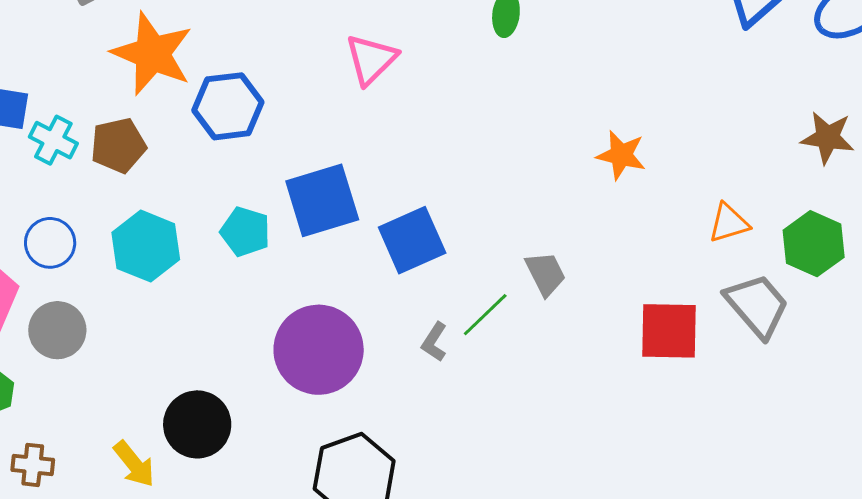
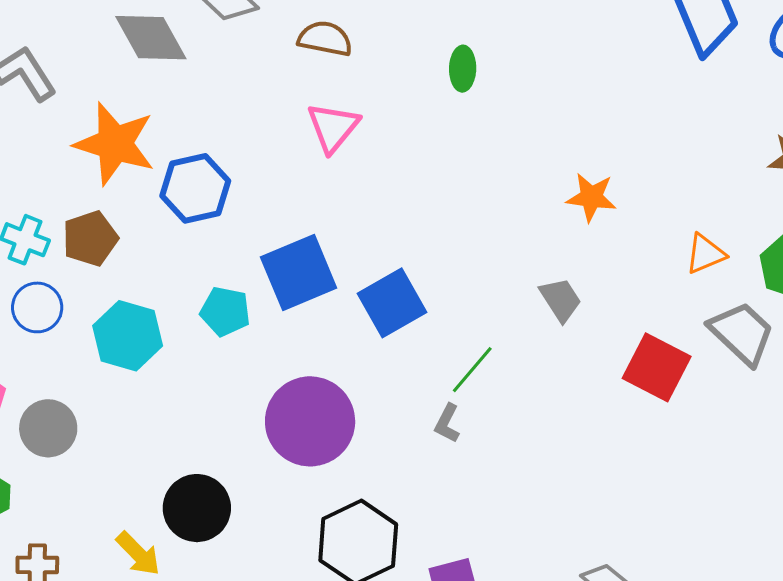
blue circle: (50, 243) -> (37, 307), moved
gray trapezoid: (545, 274) -> (560, 300), moved
red square: (669, 331) -> (657, 367), turned 32
gray L-shape: (434, 342) -> (447, 423), moved

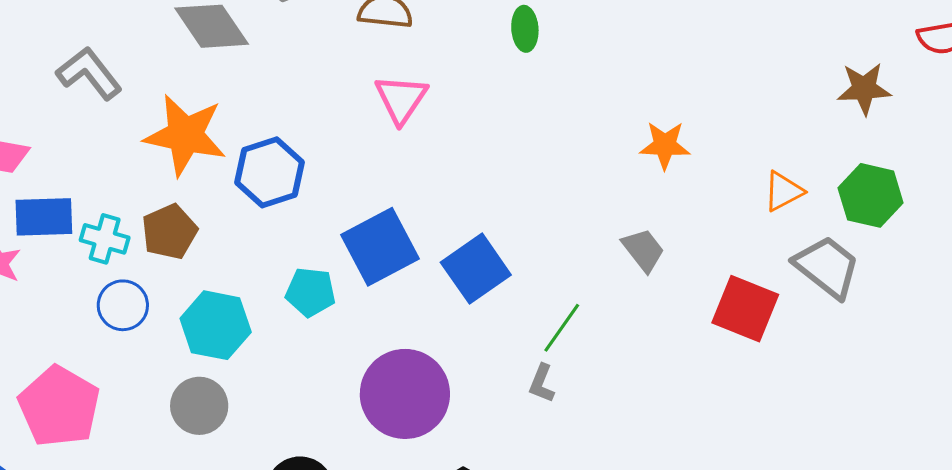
gray circle: (48, 428) -> (199, 406), moved

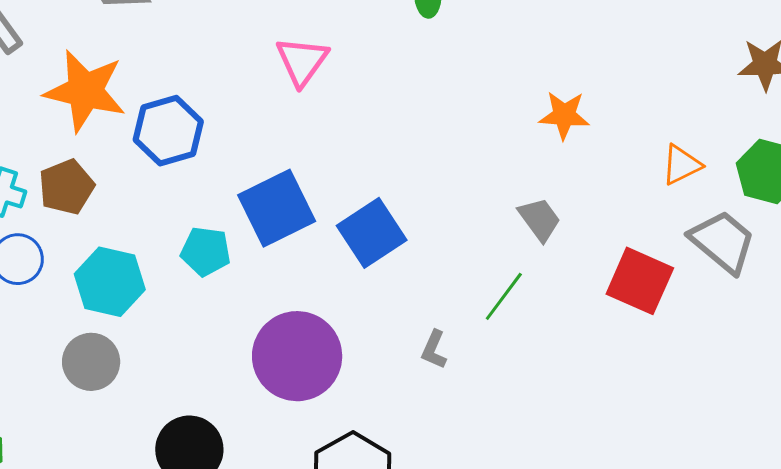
green line: (562, 328) -> (504, 296), moved

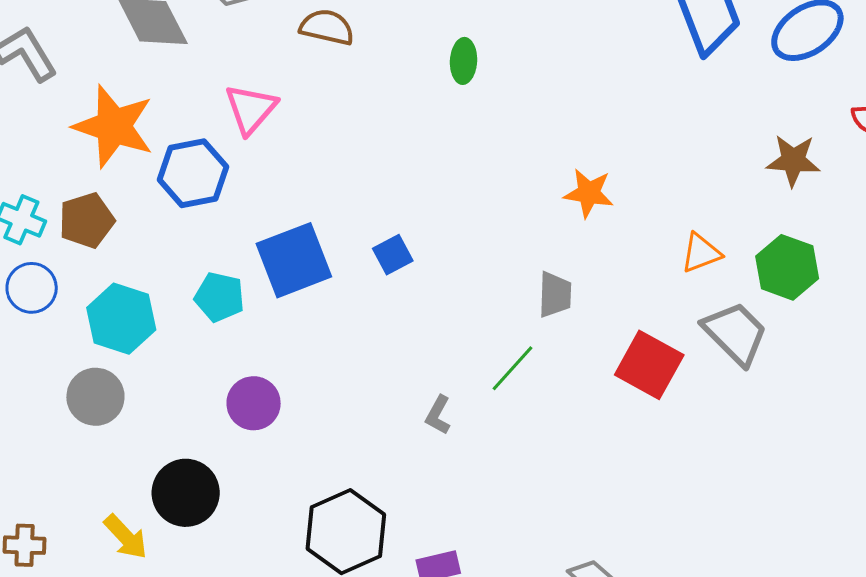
pink triangle: (302, 61) -> (251, 109), moved
gray trapezoid: (540, 219) -> (555, 295), turned 33
blue square: (372, 233) -> (393, 255), moved, size x0.6
purple circle: (297, 356) -> (254, 403), moved, size x0.6

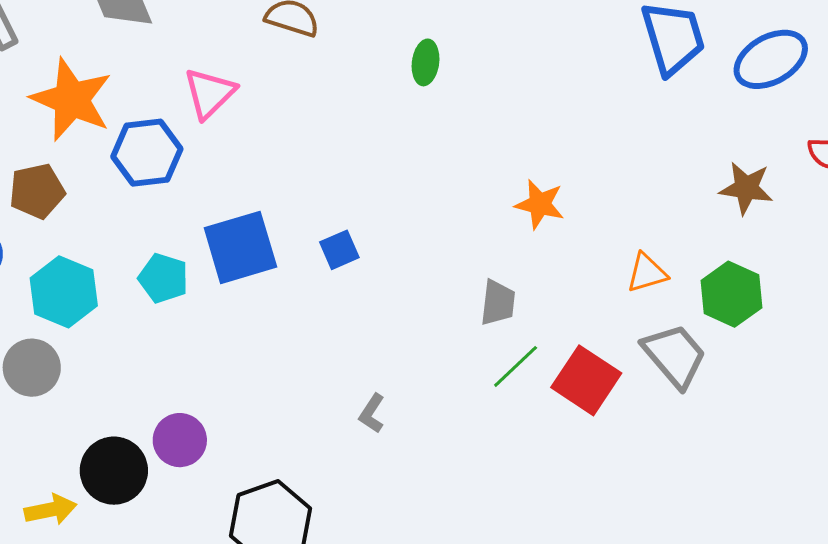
green line: (512, 368) -> (516, 366), moved
purple circle: (254, 403) -> (180, 440), moved
yellow arrow: (126, 537) -> (51, 510), turned -63

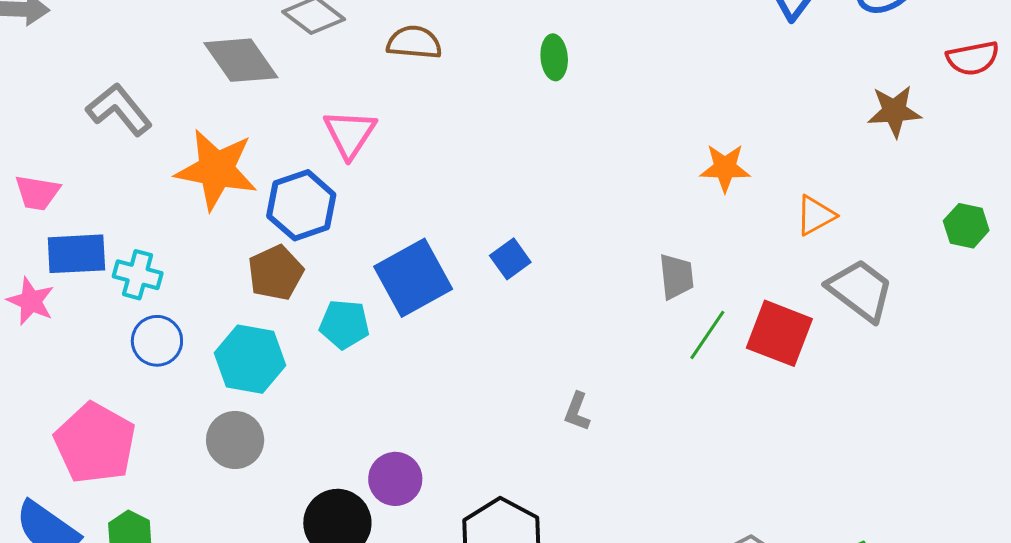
brown pentagon: (37, 191) -> (276, 273), moved
orange star: (540, 204) -> (725, 168), moved
green hexagon: (731, 294) -> (966, 226), moved, size x0.7

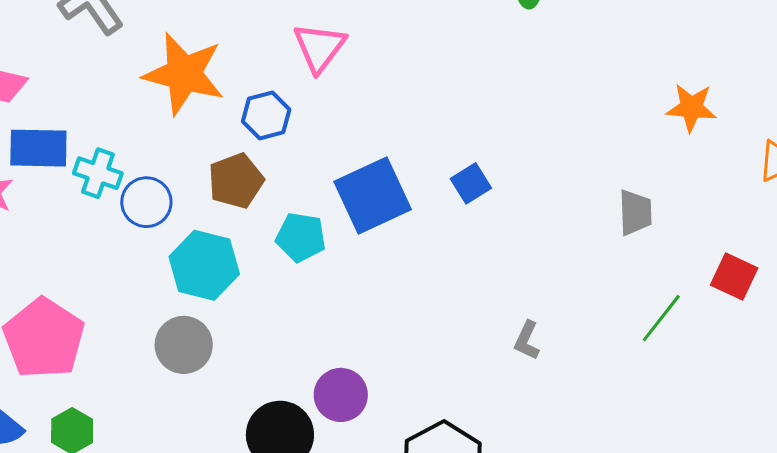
blue hexagon: (301, 205) -> (266, 115), size x0.7
red square: (779, 333) -> (734, 276), size x0.7
green line: (707, 335) -> (661, 318), moved
blue circle: (157, 341) -> (146, 202), moved

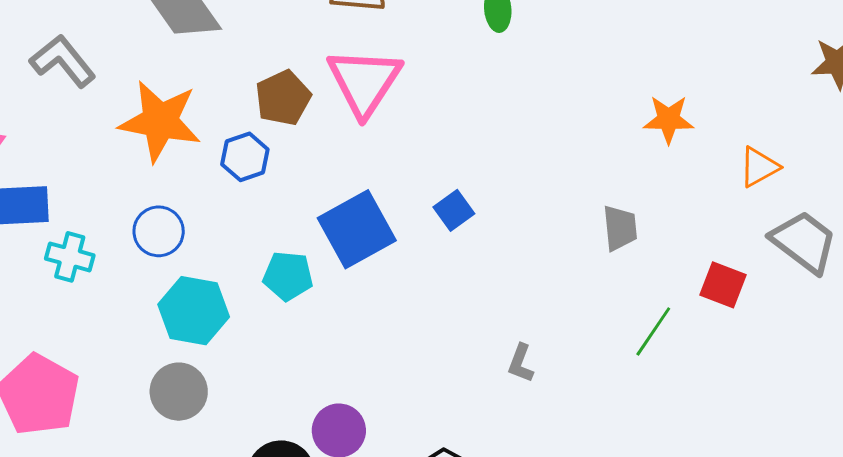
pink triangle: (319, 47) -> (364, 82), moved, size x1.4
cyan cross: (98, 173) -> (70, 257), moved
brown pentagon: (236, 181) -> (283, 98), moved
blue circle: (146, 202) -> (159, 231), moved

